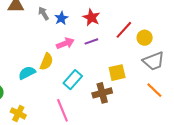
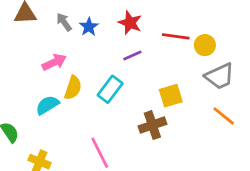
red line: (124, 30) -> (176, 36), turned 60
pink arrow: (65, 43) -> (54, 62), moved
cyan rectangle: (73, 80) -> (110, 89), moved

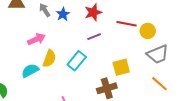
red star: (130, 23) -> (93, 12), turned 30

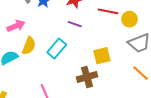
purple line: (94, 37) -> (75, 24), turned 40

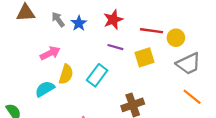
yellow square: (102, 56) -> (145, 57), moved

